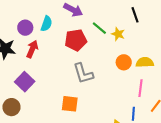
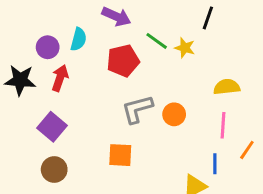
black line: (135, 15) -> (208, 18), turned 42
orange circle: (124, 62) -> (174, 114), moved
gray L-shape: (83, 73) -> (137, 109), turned 95
brown circle: (11, 107) -> (54, 170), moved

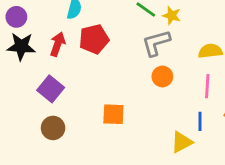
purple circle: (48, 47) -> (16, 17), moved
red pentagon: (123, 61) -> (94, 39), moved
gray L-shape: (137, 109) -> (156, 43), moved

